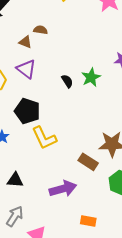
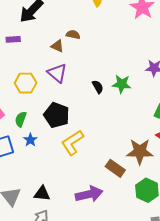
green star: (91, 77) -> (122, 84), turned 30
yellow L-shape: (44, 138) -> (72, 143), turned 80
black triangle: (15, 180) -> (42, 194), moved

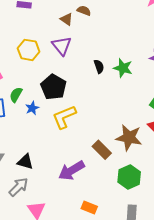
green semicircle: (21, 119) -> (16, 95), moved
blue star: (30, 140) -> (32, 108), moved
purple arrow: (89, 194) -> (71, 171), turned 152

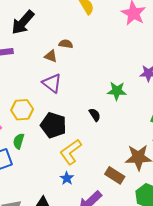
yellow hexagon: (29, 50) -> (22, 110), moved
black semicircle: (99, 66) -> (95, 115), moved
blue star: (32, 108) -> (67, 178), moved

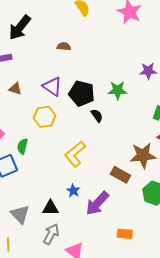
brown triangle: (51, 56) -> (15, 89), moved
yellow hexagon: (22, 110) -> (45, 117), moved
black pentagon: (53, 125) -> (82, 93), moved
blue star: (67, 178) -> (73, 191), moved

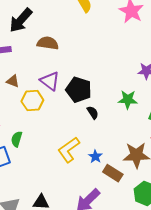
brown semicircle: (64, 46) -> (48, 43), moved, size x1.5
green star: (118, 90) -> (128, 100), moved
yellow hexagon: (45, 117) -> (32, 101), moved
blue star: (73, 191) -> (95, 157), moved

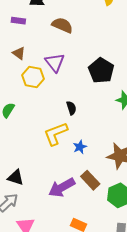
black pentagon: (79, 90) -> (101, 70), moved
black semicircle: (93, 113) -> (71, 108), moved
brown rectangle: (113, 173) -> (90, 180), moved

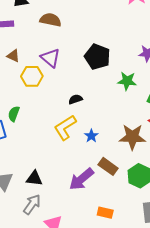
black semicircle: (71, 108) -> (75, 99), turned -80

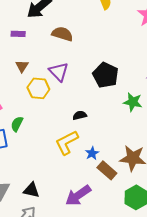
brown triangle: (13, 56) -> (22, 66), turned 32
brown rectangle: (108, 166) -> (107, 170), moved

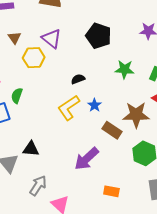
green star: (133, 102) -> (124, 69), moved
blue star: (92, 153) -> (94, 105), moved
black triangle: (31, 190) -> (31, 149), moved

